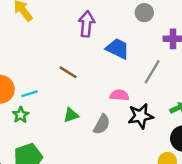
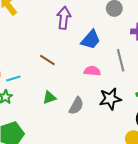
blue trapezoid: (118, 49) -> (91, 40), turned 105
gray line: (152, 72) -> (121, 60), turned -45
pink semicircle: (119, 95) -> (92, 71), moved

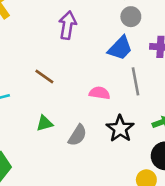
blue trapezoid: (91, 40) -> (120, 48), moved
black star: (110, 99) -> (120, 129), turned -30

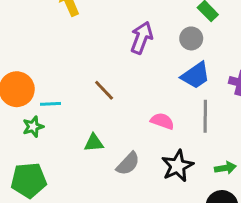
gray circle: (131, 17) -> (191, 38), moved

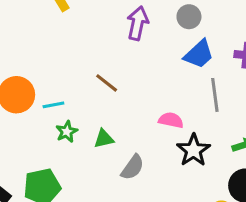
pink semicircle: (162, 121) -> (171, 120), moved
green star: (33, 127) -> (67, 132), moved
gray semicircle: (128, 164) -> (133, 167), moved

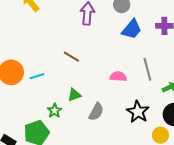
gray line: (215, 95) -> (147, 69), moved
green star: (67, 132) -> (55, 111), moved
black star: (193, 150) -> (138, 112), moved

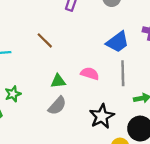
blue trapezoid: (132, 29) -> (118, 42), moved
green triangle: (74, 95) -> (58, 81), moved

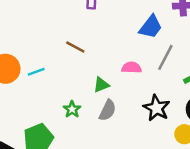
gray line: (123, 73) -> (165, 57), turned 45
green star: (13, 94) -> (72, 109), moved

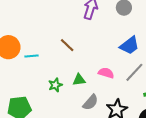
green star: (72, 109) -> (55, 85), moved
gray semicircle: (108, 110) -> (90, 102), moved

